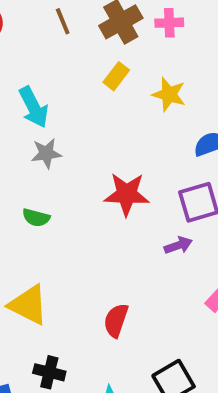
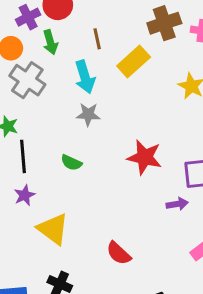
brown line: (63, 21) -> (97, 39), moved
yellow rectangle: (116, 76) -> (134, 61), moved, size x1.5
red semicircle: (116, 320) -> (119, 253), turned -76

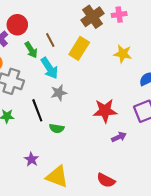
green arrow: (50, 42) -> (31, 50), moved
black line: (23, 156) -> (37, 110), moved
purple arrow: (177, 204) -> (119, 137), moved

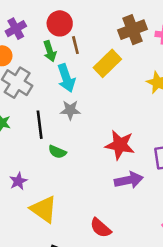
red circle: (17, 25) -> (60, 23), moved
purple arrow: (119, 137) -> (129, 180), size x1.5

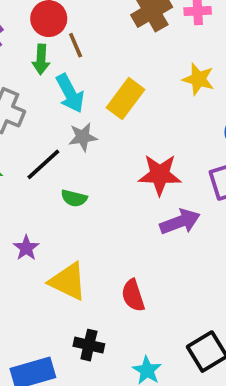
green arrow: (50, 51) -> (41, 59), turned 30
yellow rectangle: (107, 63) -> (126, 99), moved
black line: (40, 125) -> (43, 164), turned 64
red semicircle: (101, 228) -> (133, 295), moved, turned 40

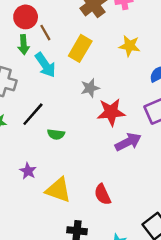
yellow rectangle: (126, 99) -> (80, 48), moved
gray star: (83, 137) -> (90, 88), moved

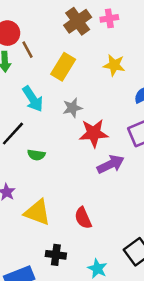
cyan arrow: (45, 65) -> (33, 99), moved

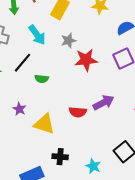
purple arrow: (111, 164) -> (104, 103), moved
red semicircle: (83, 218) -> (78, 112), moved, turned -60

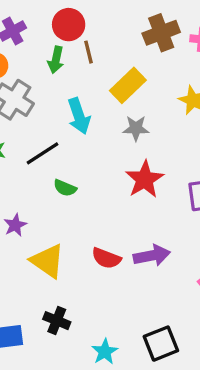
gray star: (68, 41) -> (136, 128), moved
red star: (86, 60) -> (145, 179), turned 30

